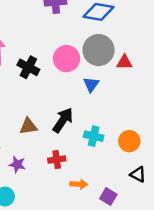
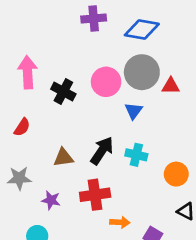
cyan cross: (94, 136) -> (136, 155), moved
red cross: (57, 160) -> (95, 195), size x1.5

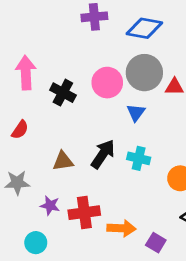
red cross: (95, 195) -> (84, 213), moved
orange arrow: (120, 222) -> (122, 228), size x1.4

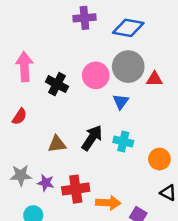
gray star: (17, 183) -> (21, 175), moved

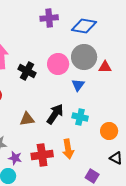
purple star: (46, 183) -> (15, 158), moved
orange arrow: (108, 203) -> (68, 149), moved, turned 78

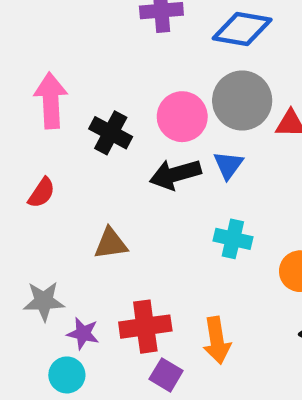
black arrow: (55, 114) -> (175, 174), moved, turned -140
orange arrow: (68, 149) -> (217, 340), moved
purple square: (92, 176) -> (166, 375), moved

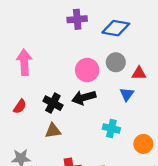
gray circle: (242, 101) -> (116, 62), size x0.7
black cross: (111, 133) -> (53, 103), moved
blue triangle: (228, 165) -> (127, 94), moved

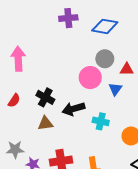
pink circle: (87, 70) -> (90, 78), moved
black arrow: (84, 98) -> (74, 109), moved

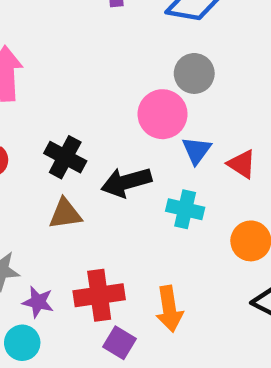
red triangle: (127, 69) -> (242, 164), moved, turned 32
blue triangle: (115, 89) -> (196, 150), moved

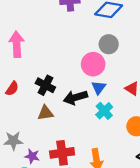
blue triangle: (196, 150) -> (99, 87), moved
cyan cross: (185, 209) -> (104, 111), turned 35

